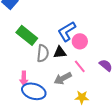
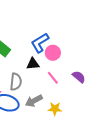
gray semicircle: (43, 53) -> (16, 82), moved
gray arrow: (63, 78) -> (34, 101), moved

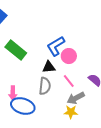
gray semicircle: (16, 82) -> (45, 86), moved
gray arrow: (34, 101) -> (76, 98), moved

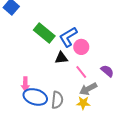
green rectangle: (16, 50) -> (44, 33), moved
gray semicircle: (45, 86) -> (57, 100), moved

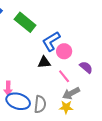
green rectangle: (44, 33) -> (25, 22), moved
purple semicircle: (107, 71) -> (86, 67), moved

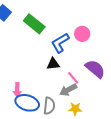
pink circle: (64, 51) -> (82, 34), moved
purple semicircle: (86, 67) -> (95, 69), size x1.5
gray arrow: (71, 93) -> (68, 90), moved

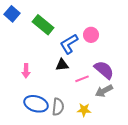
pink line: (73, 78) -> (82, 79), turned -72
pink arrow: (17, 90) -> (26, 71), moved
gray arrow: (68, 90) -> (104, 91), moved

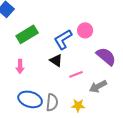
green rectangle: (43, 25) -> (27, 34), moved, turned -70
black triangle: (62, 65) -> (56, 60), turned 40
purple semicircle: (104, 70) -> (106, 56), moved

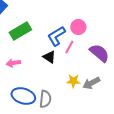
pink arrow: (20, 66) -> (13, 63), turned 80
pink line: (76, 74) -> (69, 47), moved, turned -40
yellow star: (78, 105) -> (73, 81), moved

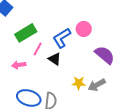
pink line: (69, 47) -> (38, 49), moved

